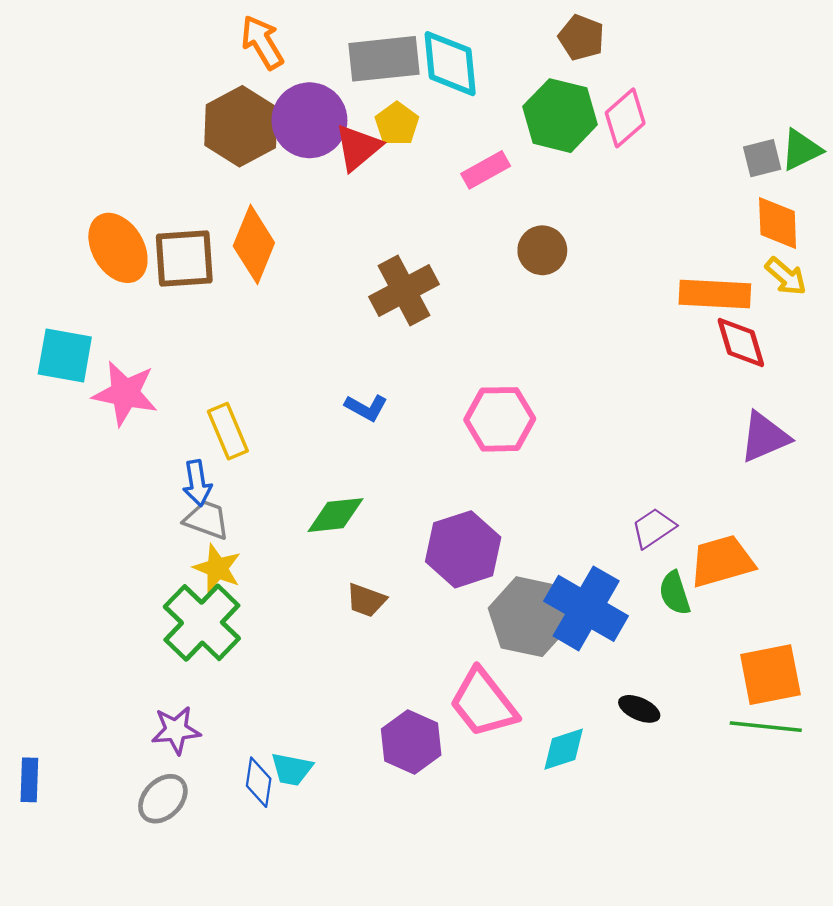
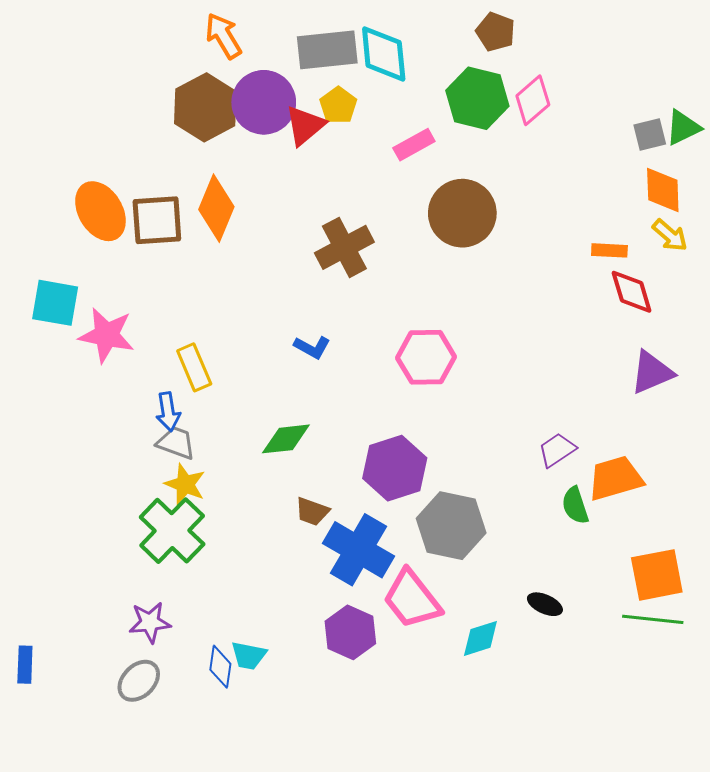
brown circle: (542, 250) -> (462, 213), size x1.6
orange rectangle: (715, 294) -> (609, 250), size x0.6
blue cross: (586, 608) -> (358, 550), moved

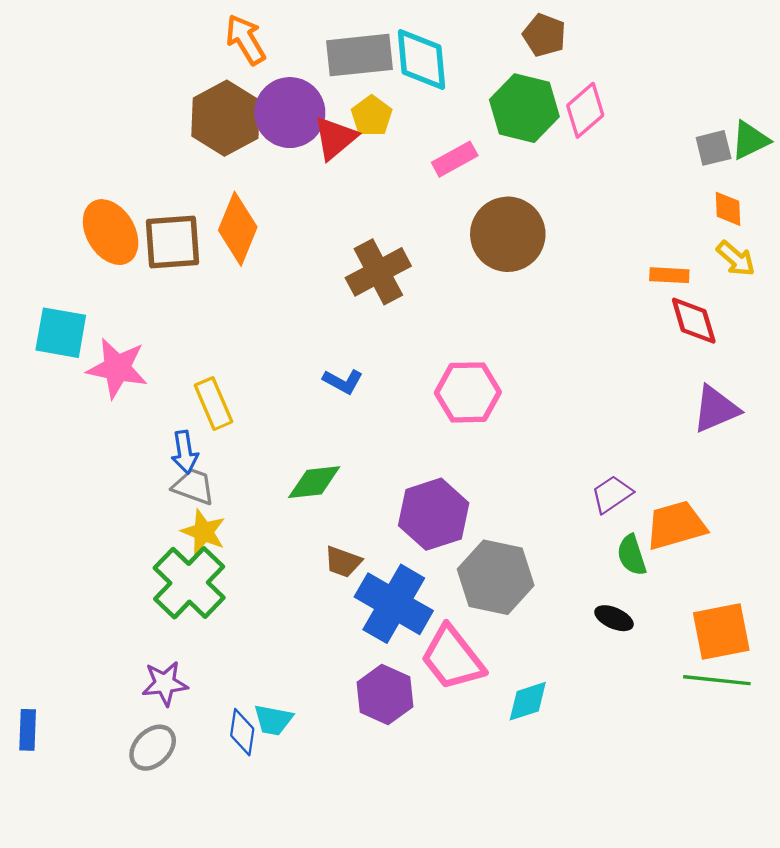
orange diamond: (663, 190) -> (728, 209), size x0.7
black ellipse: (545, 604) -> (614, 618), moved

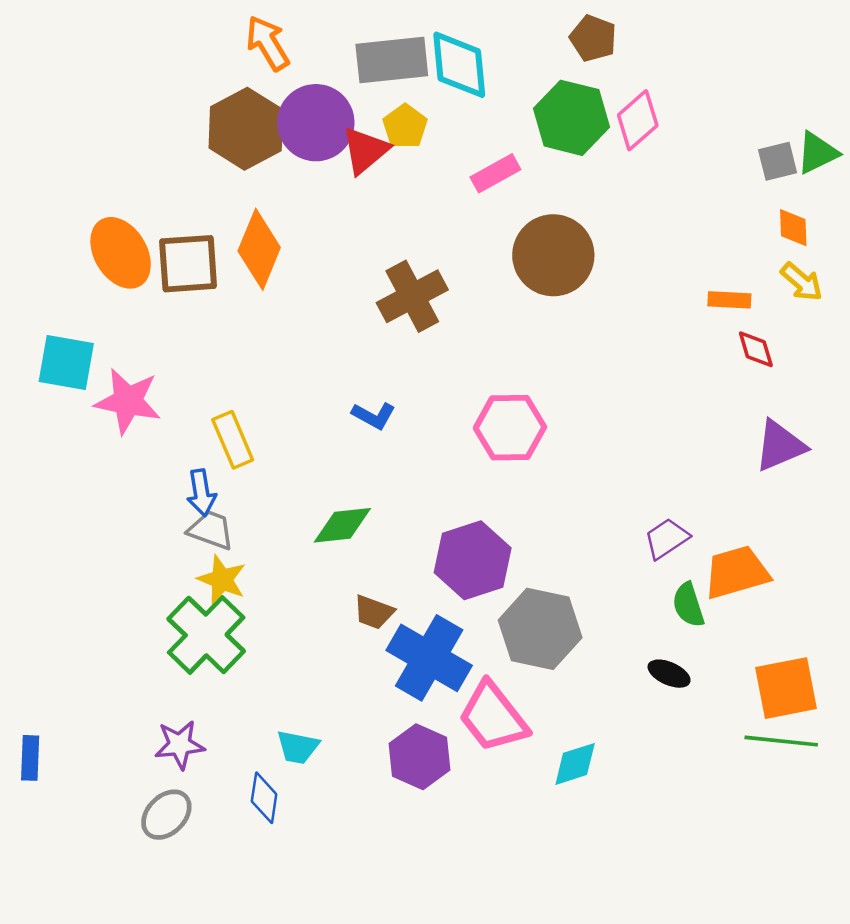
red diamond: (694, 321) -> (756, 349), size x0.7
cyan trapezoid: (273, 720) -> (298, 747), moved
blue rectangle: (28, 730) -> (30, 758), moved

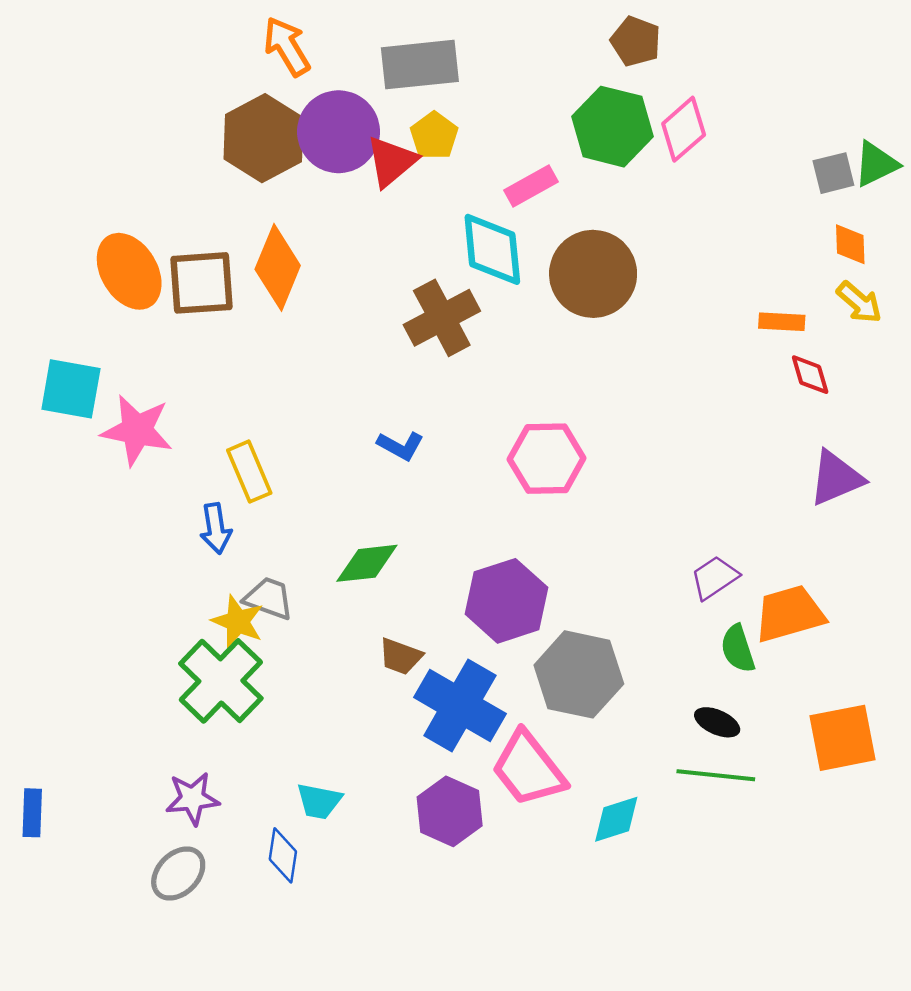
cyan diamond: (459, 65) -> (492, 249), moved
gray trapezoid: (211, 530) -> (269, 598), moved
green line: (781, 741) -> (716, 775), moved

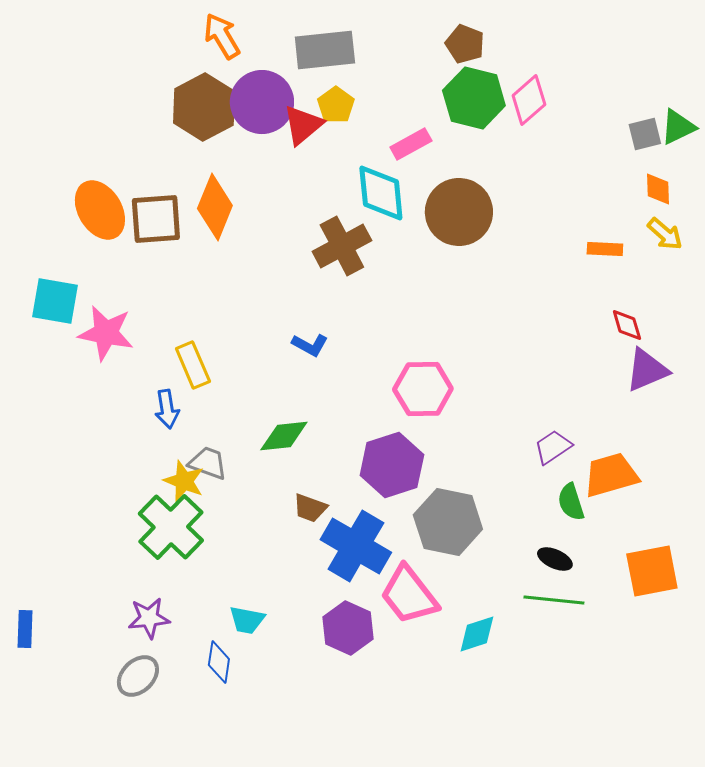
brown pentagon: (636, 41) -> (465, 44), moved
red diamond: (810, 375) -> (627, 325), moved
pink hexagon: (547, 459) -> (423, 389), moved

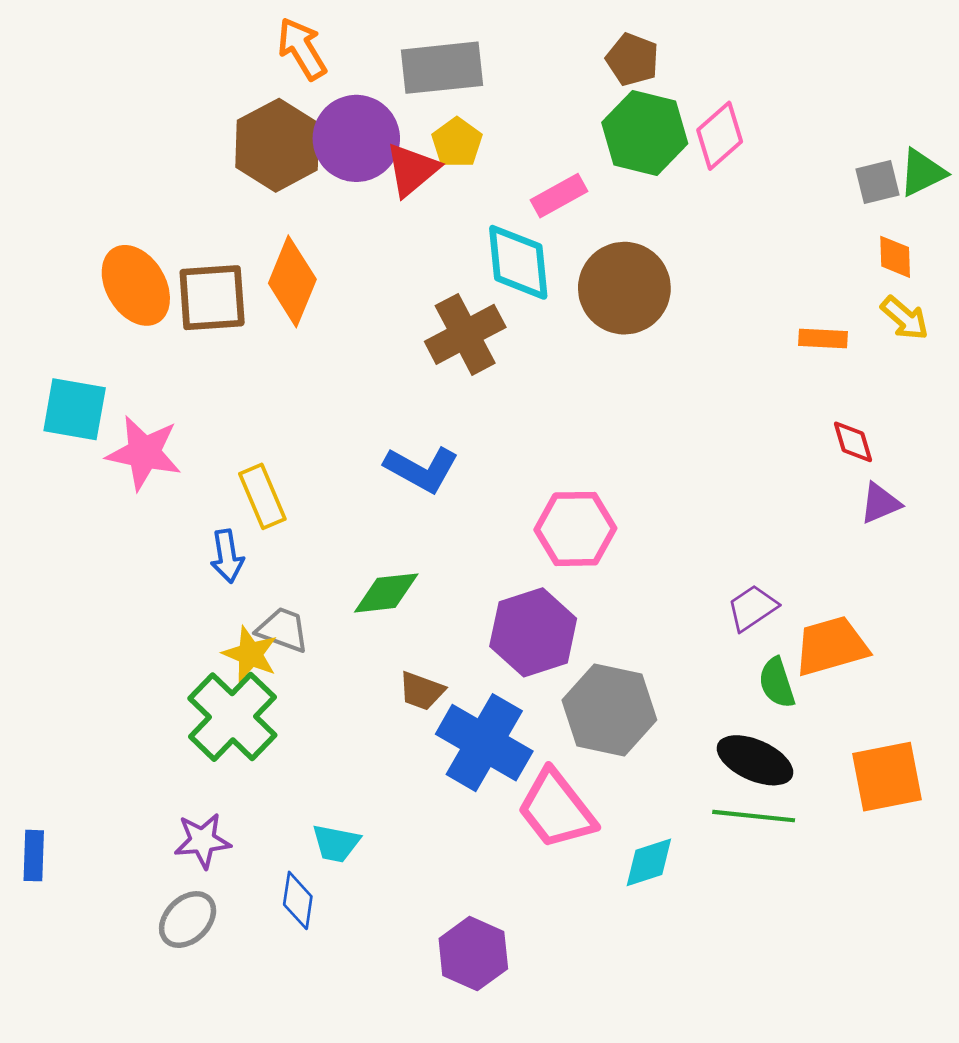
blue L-shape: (310, 345) -> (422, 469), size x1.5
purple triangle: (647, 370) -> (880, 503), size x0.7
black ellipse: (555, 559) -> (755, 760), size x1.6
purple hexagon: (348, 628) -> (473, 954), moved

